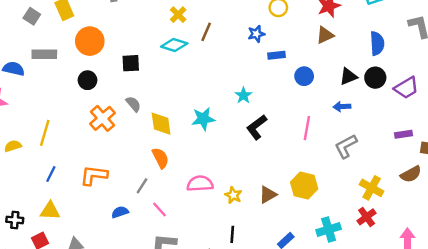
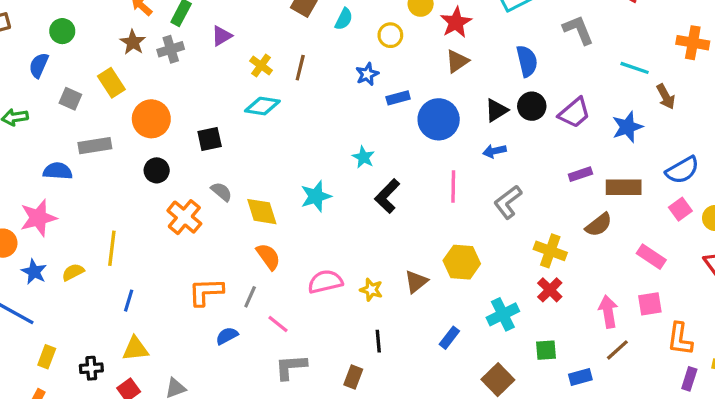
brown line: (206, 32) -> (300, 68), moved
blue circle: (304, 76) -> (439, 119), size x1.6
orange L-shape: (94, 175) -> (206, 292), moved

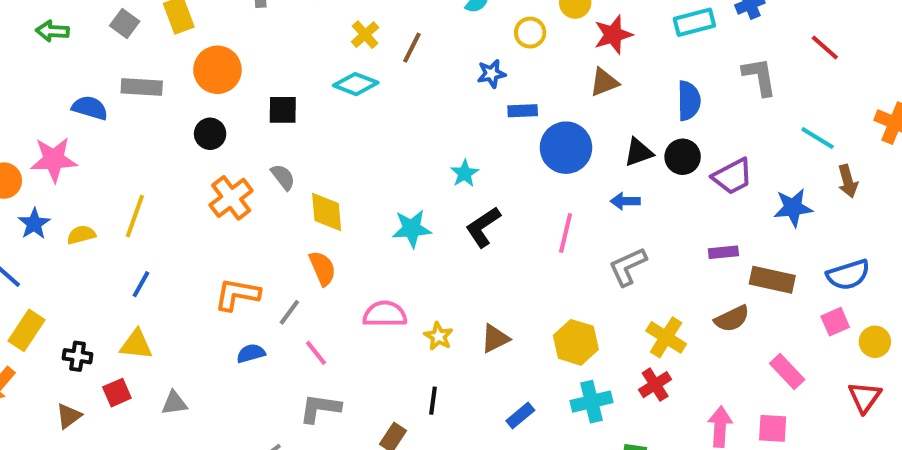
cyan star: (316, 196) -> (412, 229), moved
yellow hexagon: (462, 262) -> (576, 342), moved
yellow rectangle: (47, 357) -> (26, 330), size x1.4

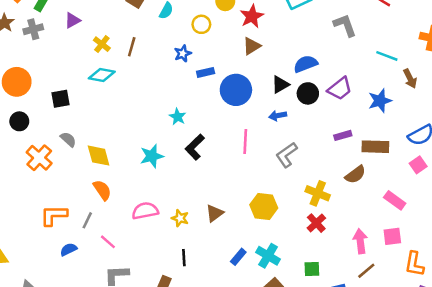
blue semicircle: (689, 101) -> (306, 64), moved, turned -100
black circle: (683, 157) -> (308, 93), moved
cyan cross: (592, 402) -> (268, 256), moved, turned -35

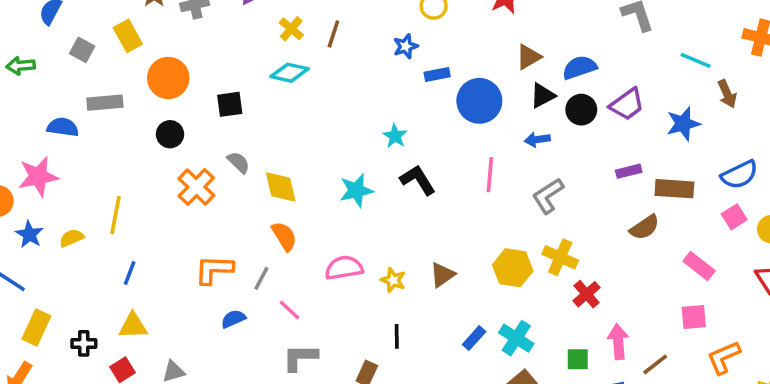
brown triangle: (252, 46) -> (529, 57), moved
black L-shape: (195, 147) -> (418, 180), turned 100
yellow cross: (318, 193) -> (560, 257), moved
pink arrow: (360, 241) -> (618, 342), moved
orange L-shape: (414, 264) -> (724, 357), turned 55

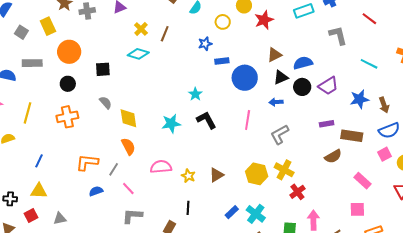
brown arrow: (727, 94) -> (384, 105), moved
orange cross: (196, 187) -> (67, 117), moved, turned 30
yellow line: (116, 215) -> (28, 113), moved

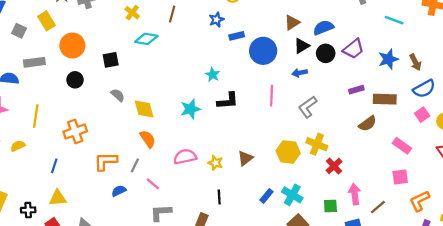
yellow cross: (141, 29) -> (132, 13), moved
orange cross: (67, 117) -> (75, 131), moved
black L-shape: (206, 120) -> (228, 101), turned 120

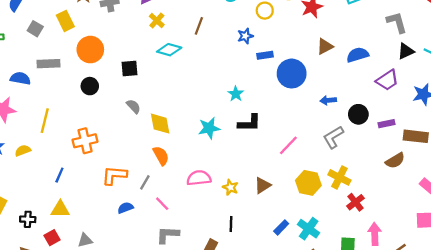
black triangle: (302, 46) -> (406, 51), moved
black circle: (326, 53) -> (358, 114), moved
pink line: (272, 96) -> (288, 145), moved, turned 36

